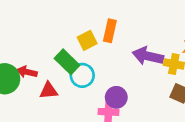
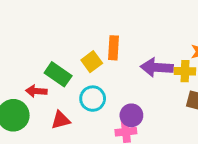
green rectangle: (67, 62) -> (58, 74), moved
red arrow: (27, 72) -> (36, 91), moved

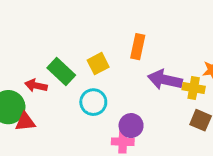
orange rectangle: (114, 48) -> (138, 47), moved
red triangle: (61, 120) -> (25, 122), moved

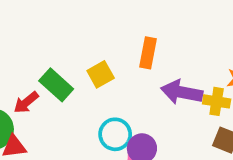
red arrow: (36, 86) -> (26, 102), turned -50
cyan circle: (93, 102) -> (115, 134), moved

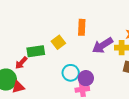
green rectangle: (56, 85) -> (36, 51), turned -42
purple arrow: (182, 92) -> (103, 45), turned -35

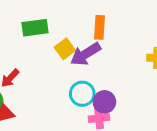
purple arrow: (103, 45) -> (86, 54), moved
green rectangle: (36, 51) -> (35, 28), moved

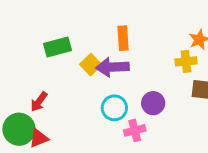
purple arrow: (86, 54) -> (112, 67), turned 36
purple circle: (104, 102) -> (153, 103), moved

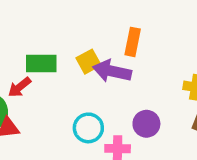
green rectangle: (58, 47) -> (41, 63), moved
cyan circle: (114, 108) -> (88, 128), moved

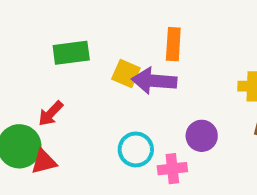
yellow square: (89, 62) -> (126, 73), turned -30
green rectangle: (41, 63) -> (71, 53), moved

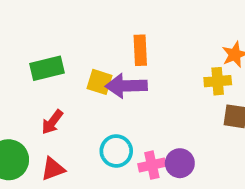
red arrow: (51, 113) -> (52, 122), moved
purple circle: (202, 136) -> (180, 163), moved
red triangle: (44, 162) -> (53, 169), moved

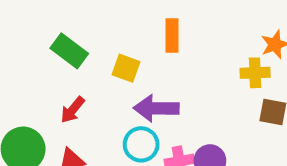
green rectangle: (47, 68) -> (69, 51), turned 48
purple arrow: (126, 86) -> (156, 108), moved

